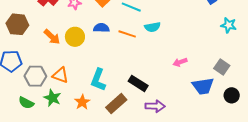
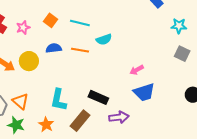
gray square: (222, 67) -> (182, 54), moved
orange triangle: (60, 75) -> (20, 101), turned 30
blue trapezoid: (203, 86) -> (144, 92), moved

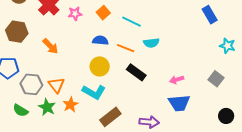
gray square: (182, 54) -> (216, 79), moved
yellow circle: (29, 61) -> (100, 66), moved
black rectangle: (98, 97) -> (136, 72), moved
cyan L-shape: (59, 100) -> (94, 92), turned -85
orange star: (46, 125) -> (70, 105), moved

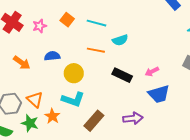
blue semicircle: (100, 40) -> (52, 56), moved
black rectangle: (136, 72) -> (122, 75), moved

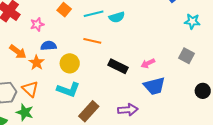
cyan line: (97, 23) -> (94, 14), turned -30
pink star: (40, 26) -> (37, 24), moved
cyan semicircle: (120, 40) -> (117, 17), moved
orange star: (52, 116) -> (37, 63), moved

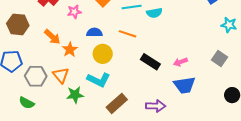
blue semicircle: (48, 46) -> (95, 32), moved
green star: (25, 112) -> (75, 95), moved, turned -30

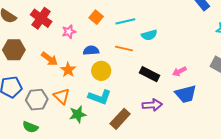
cyan semicircle: (154, 13) -> (149, 35), moved
purple arrow: (156, 106) -> (152, 105), moved

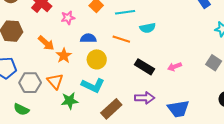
blue trapezoid: (186, 94) -> (178, 109), moved

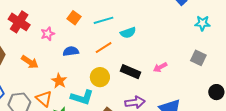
orange line: (121, 39) -> (104, 48), turned -42
orange star: (64, 56) -> (59, 81), moved
yellow circle: (97, 59) -> (100, 77), moved

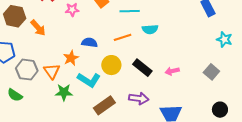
blue semicircle: (71, 51) -> (89, 43), moved
orange arrow: (30, 62) -> (38, 28), moved

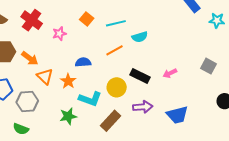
cyan star: (224, 39) -> (217, 20), moved
yellow circle: (111, 65) -> (117, 87), moved
orange triangle: (52, 71) -> (45, 76), moved

